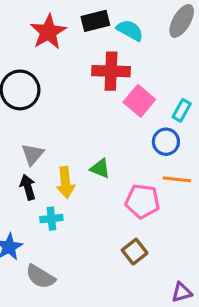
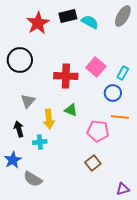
red cross: (111, 71) -> (66, 76), moved
black arrow: (28, 187) -> (19, 129), moved

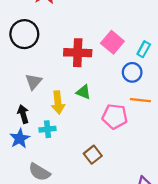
blue star: (13, 160) -> (20, 138), moved
brown square: (93, 163) -> (93, 155), moved

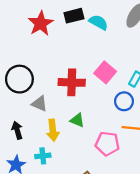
black circle: (24, 34) -> (19, 79), moved
gray triangle: (34, 82) -> (39, 104), moved, turned -48
black arrow: (23, 114) -> (17, 130), moved

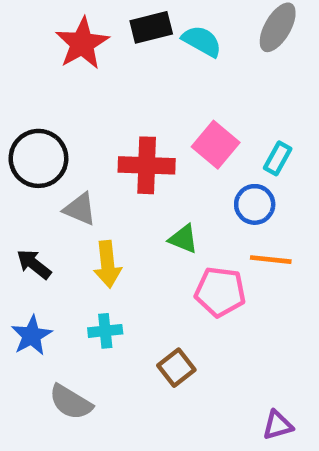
green triangle: (77, 120) -> (183, 239), moved
black arrow: (17, 130) -> (34, 264), turned -36
cyan cross: (43, 156) -> (105, 331), moved

